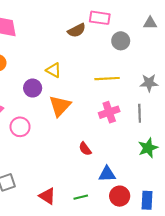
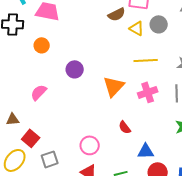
yellow triangle: (54, 70) -> (137, 28), moved
orange triangle: (60, 106) -> (114, 86), moved
pink circle: (20, 127) -> (90, 145), moved

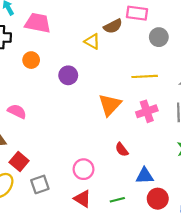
yellow triangle: (137, 28) -> (92, 41), moved
purple circle: (75, 69) -> (68, 75), moved
pink semicircle: (39, 92) -> (17, 111), moved, turned 72

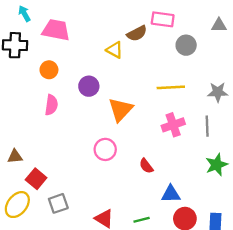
orange triangle: (110, 105) -> (120, 110), moved
pink semicircle: (17, 111) -> (51, 105), moved, turned 72
pink circle: (84, 169) -> (105, 149), moved

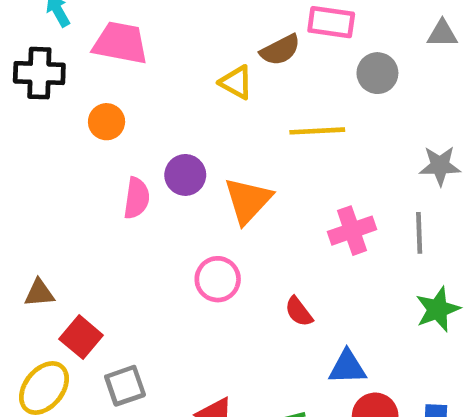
purple circle: (89, 86) -> (185, 175), moved
yellow line: (171, 87) -> (317, 131), moved
pink semicircle: (51, 105) -> (137, 198), moved

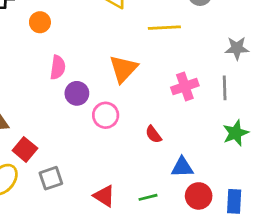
purple circle: (185, 175) -> (77, 93), moved

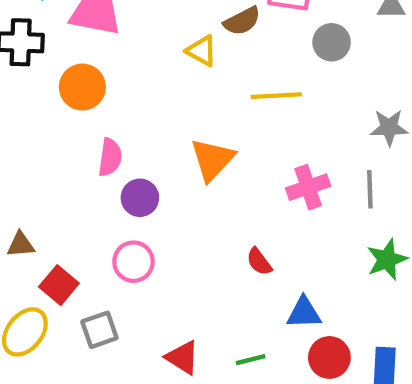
orange circle: (40, 22) -> (82, 87), size x1.4
pink circle: (106, 115) -> (133, 262), moved

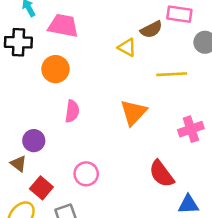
purple circle: (140, 198) -> (34, 141), moved
brown triangle: (21, 245) -> (18, 164), turned 42
red semicircle: (259, 262) -> (162, 174), size x1.6

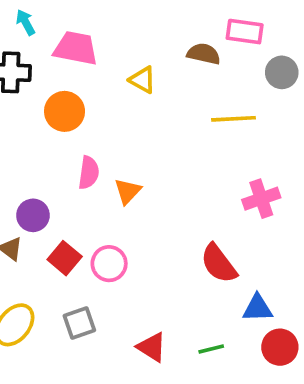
brown semicircle: (151, 29) -> (204, 54), turned -140
yellow triangle: (127, 47) -> (142, 80), moved
orange triangle: (133, 113) -> (128, 191), moved, size x0.7
red square: (41, 188) -> (65, 258), moved

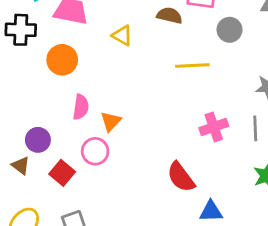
pink circle: (109, 264) -> (95, 151), moved

